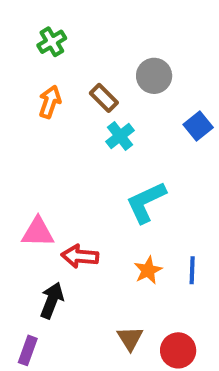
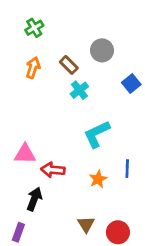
blue line: (192, 270) -> (127, 169), moved

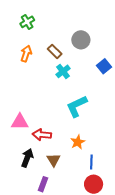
blue line: (127, 169) -> (91, 162), moved
brown triangle: (86, 224) -> (54, 160), moved
purple rectangle: (18, 232) -> (43, 184), moved

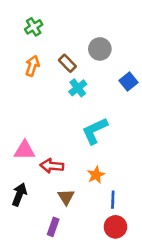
black arrow: (27, 158) -> (19, 194), moved

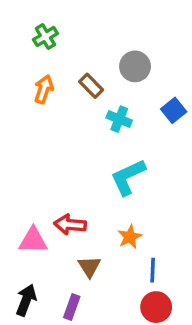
cyan cross: (78, 88) -> (119, 119), moved, turned -30
pink triangle: (25, 150) -> (33, 240), moved
black arrow: (19, 194) -> (26, 300), moved

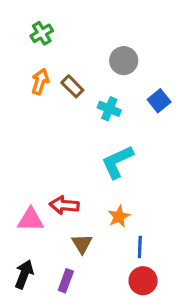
brown rectangle: (91, 86) -> (72, 86), moved

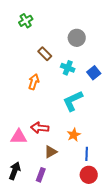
orange arrow: (40, 81) -> (34, 82), moved
blue square: (159, 101) -> (94, 73), moved
brown triangle: (82, 244) -> (51, 152), turned 32

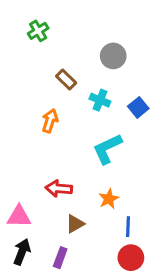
pink triangle: (19, 137) -> (19, 216), moved

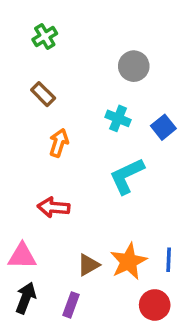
brown rectangle: (66, 80) -> (43, 94), moved
red arrow: (59, 188) -> (54, 207), moved
orange star: (109, 199) -> (129, 261), moved, size x1.5
blue line: (128, 227) -> (169, 260), moved

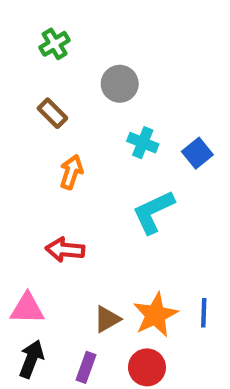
gray circle: (134, 66) -> (120, 84), moved
red circle: (155, 305) -> (147, 367), moved

